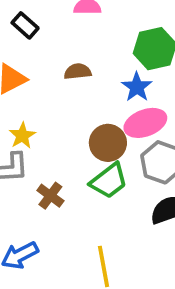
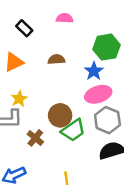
brown circle: (108, 143) -> (60, 115), moved

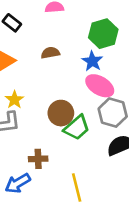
pink ellipse: (98, 94) -> (100, 86), turned 55
brown cross: (35, 138) -> (38, 159), moved, turned -35

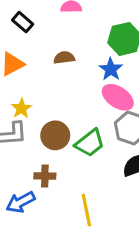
brown circle: (61, 113) -> (55, 135), moved

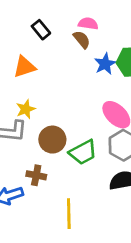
brown semicircle: (64, 58) -> (82, 40), moved, turned 48
blue star: (111, 69) -> (105, 64), moved

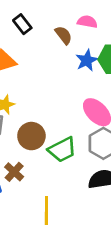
pink semicircle: (88, 24) -> (87, 22), moved
brown cross: (36, 175) -> (14, 172), turned 30

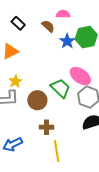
green trapezoid: (62, 150) -> (60, 88), moved, turned -100
brown cross: (14, 172) -> (47, 127), moved, turned -32

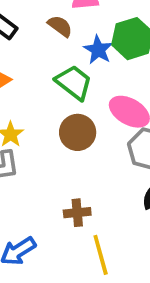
green trapezoid: (60, 88) -> (74, 82), moved
brown circle: (37, 100) -> (78, 132), moved

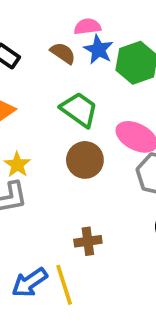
blue star: (98, 50) -> (98, 50), moved
yellow line: (101, 255) -> (64, 285), moved

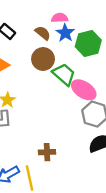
green trapezoid: (79, 110) -> (64, 74), moved
brown circle: (85, 160) -> (43, 59), moved

